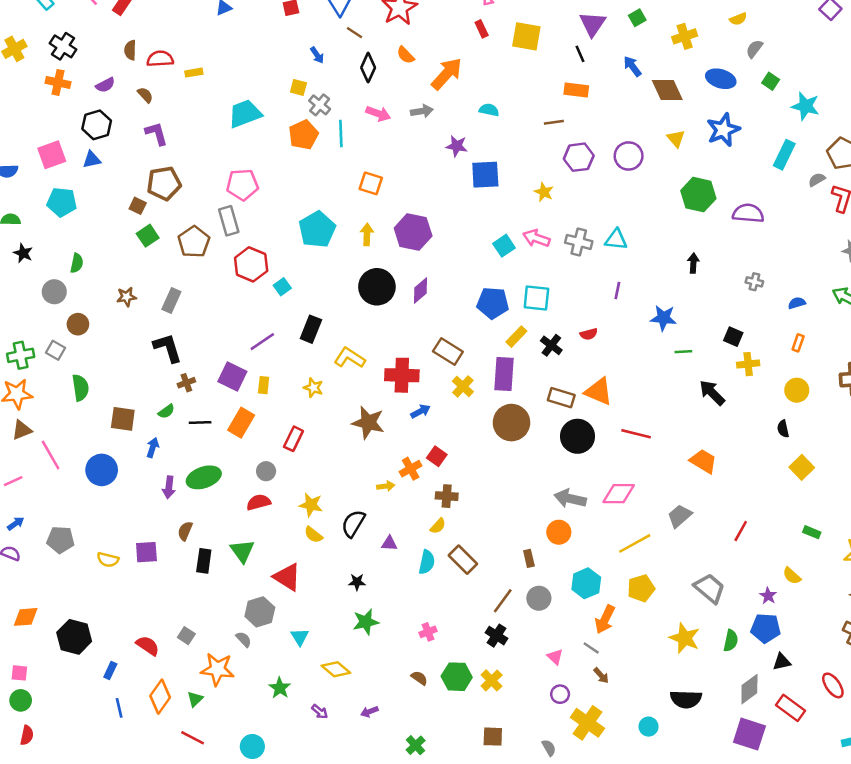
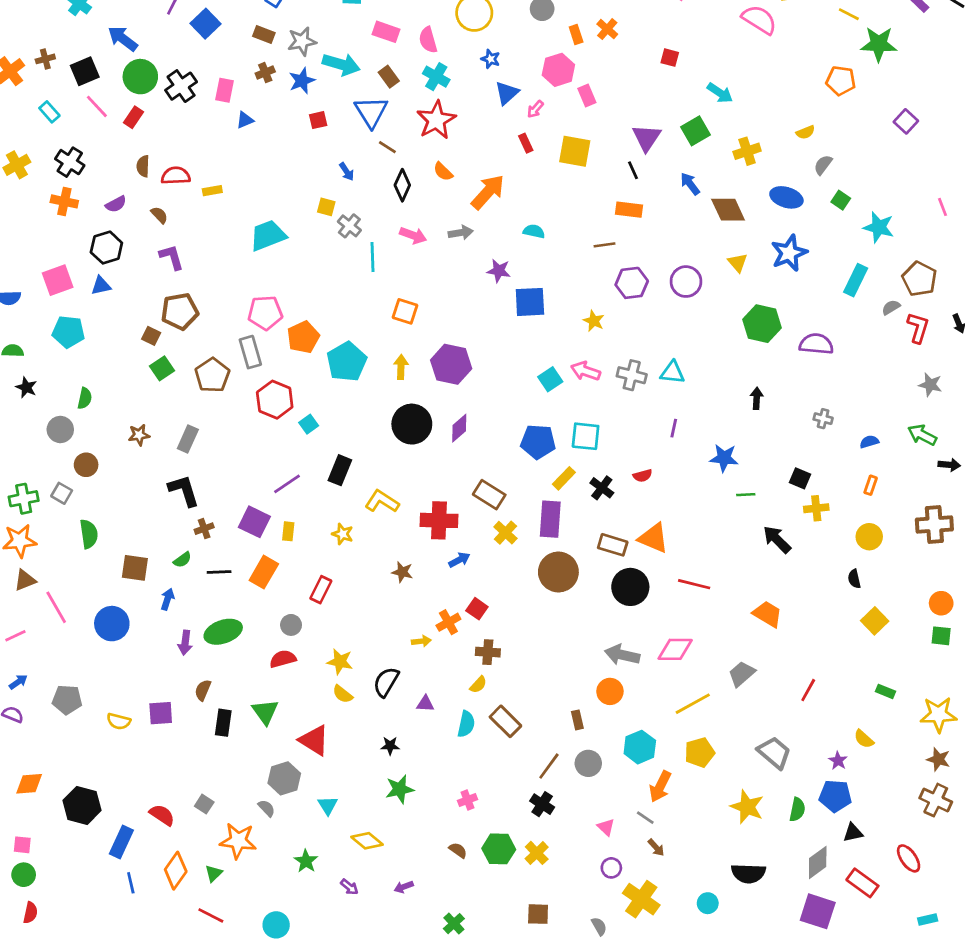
green square: (637, 18) -> (695, 131), size x1.5
orange pentagon: (303, 135) -> (303, 337), moved
brown star: (368, 423) -> (402, 572), size x0.6
blue rectangle: (110, 670) -> (121, 842), size x1.6

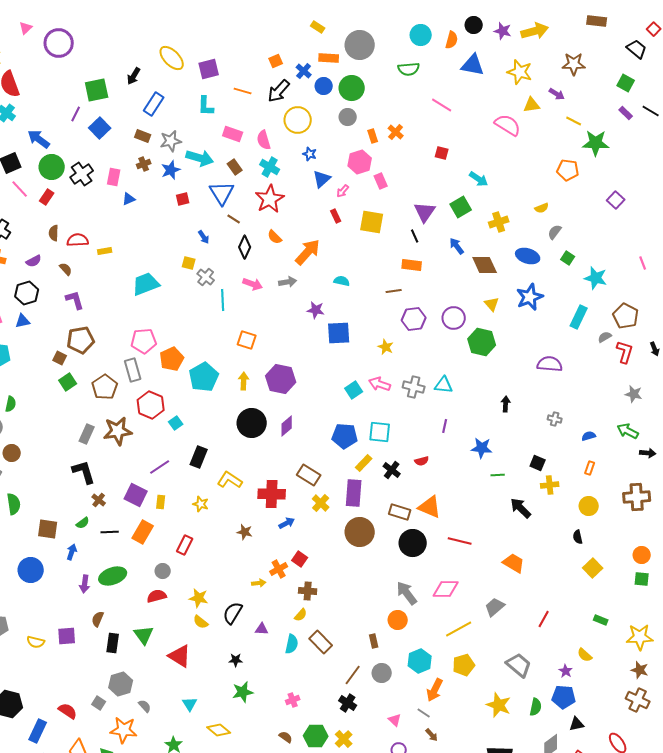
green hexagon: (762, 324) -> (482, 342), moved
brown star: (139, 435) -> (118, 431), moved, size x1.8
brown cross: (204, 529) -> (99, 500), turned -32
gray arrow: (622, 655) -> (407, 593), turned 40
gray hexagon: (284, 778) -> (121, 684), moved

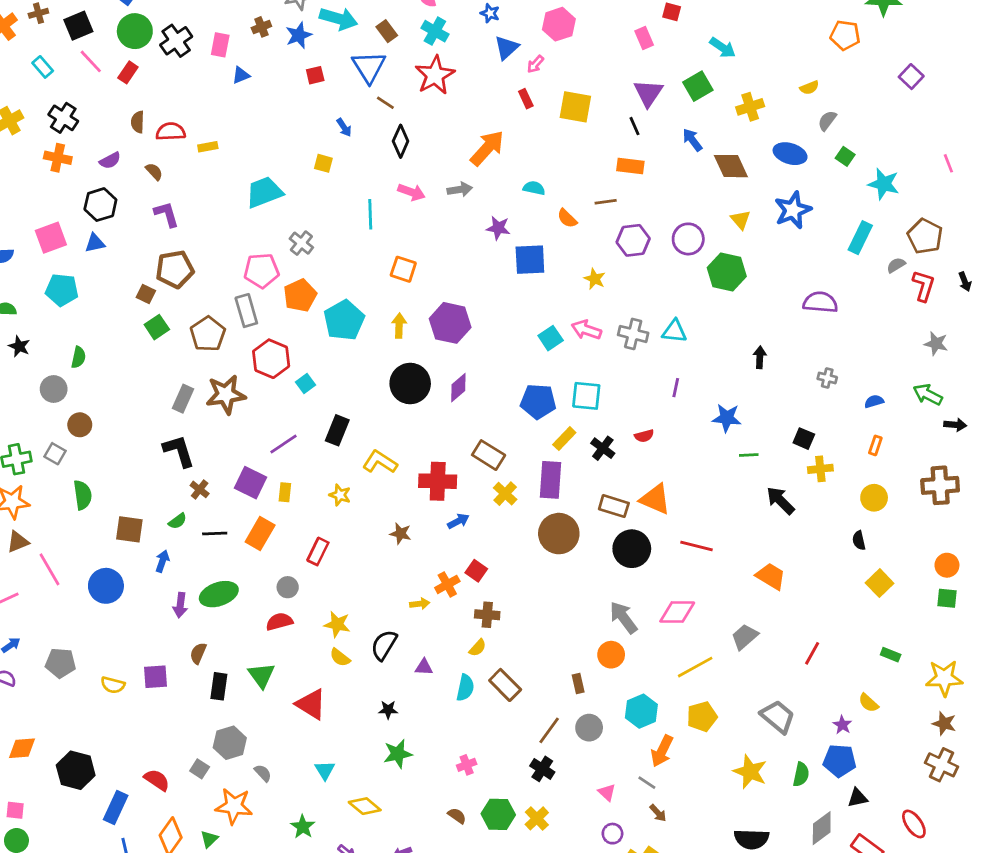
pink rectangle: (381, 181) -> (644, 38), moved
orange semicircle: (275, 237) -> (567, 218), moved
gray cross: (206, 277) -> (301, 243), moved

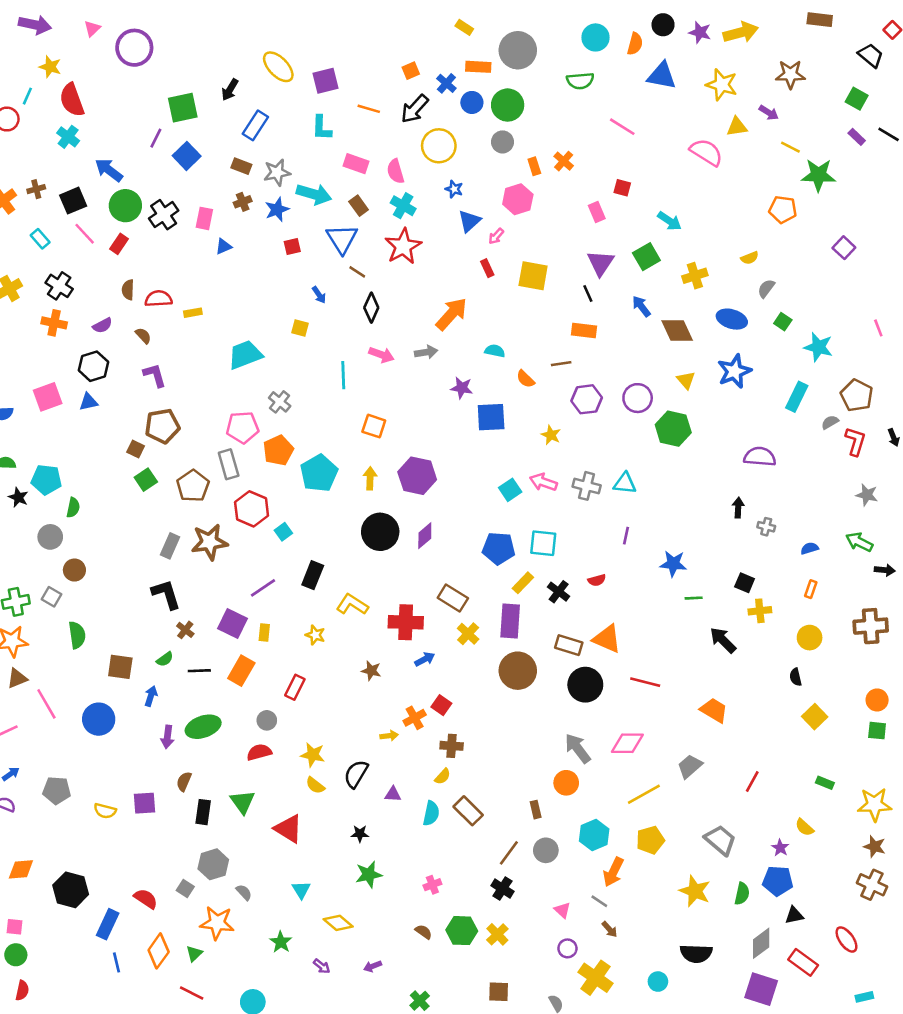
cyan pentagon: (62, 290) -> (46, 480), moved
black arrow: (760, 357) -> (738, 508), moved

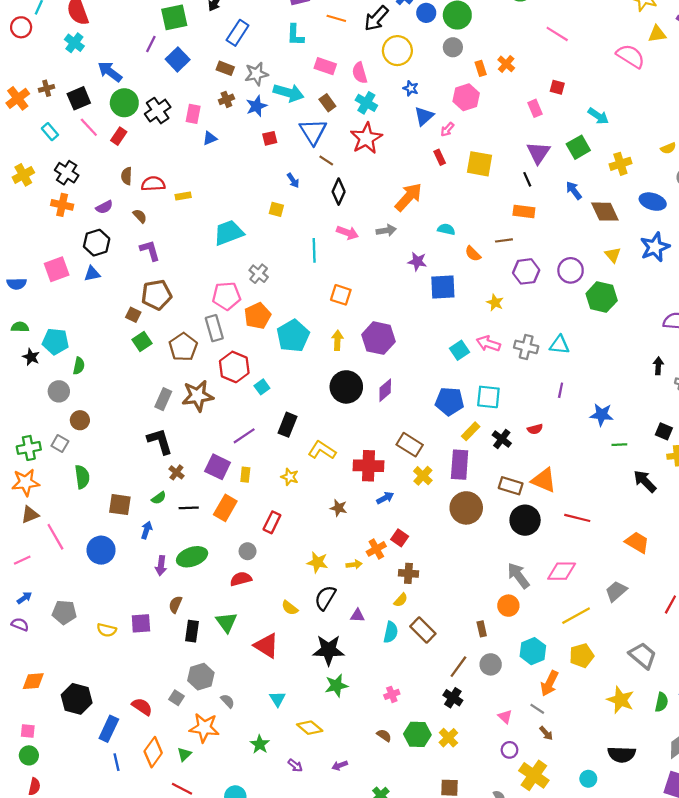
yellow star: (313, 755) -> (317, 562), moved
black star: (360, 834) -> (329, 650), size x2.0

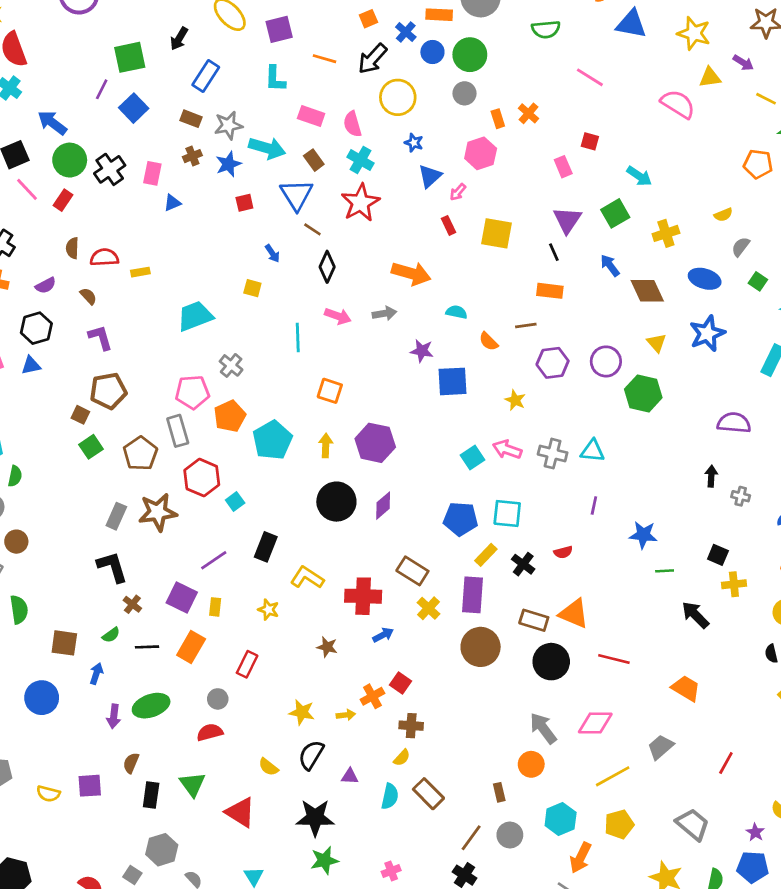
orange arrow: (408, 197) -> (411, 273), turned 64

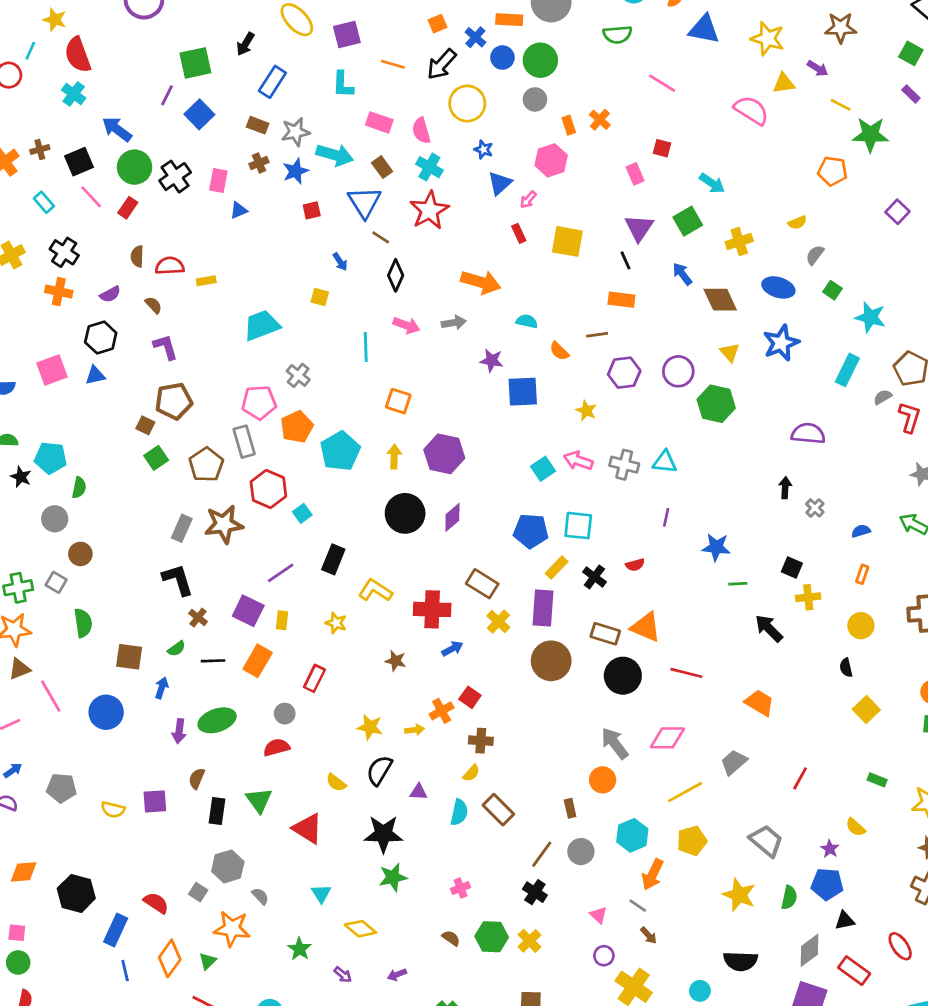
gray cross: (741, 496) -> (815, 508), turned 30

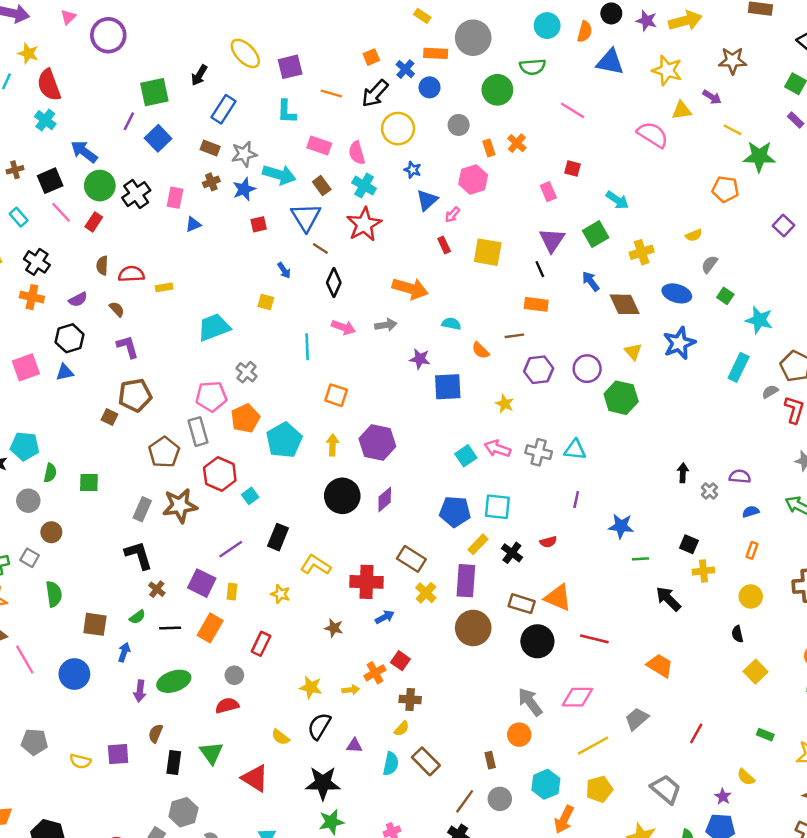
green circle: (540, 60) -> (497, 90), moved
purple semicircle: (808, 434) -> (740, 476), moved, size x0.7
green square: (156, 458) -> (89, 483), moved, turned 35

